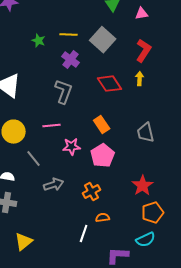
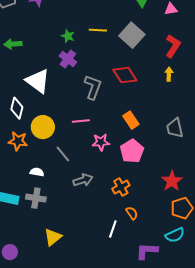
purple cross: (71, 60) -> (68, 59), moved
red diamond: (110, 84) -> (125, 75), moved
orange semicircle: (103, 218) -> (132, 213), turned 64

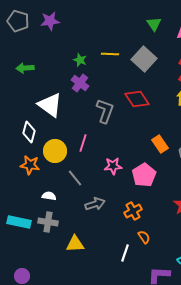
orange rectangle: (131, 120) -> (160, 144), moved
pink line: (81, 121) -> (83, 143), moved, turned -66
yellow triangle: (53, 237) -> (75, 244), moved, turned 36

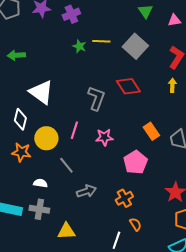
green star: (80, 60) -> (79, 46), moved
purple cross: (80, 83) -> (71, 14), moved, turned 30
pink star: (113, 166) -> (104, 137), moved

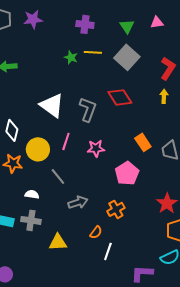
green triangle: (145, 11) -> (127, 26), moved
purple cross: (71, 14) -> (85, 24), moved, turned 30
pink triangle: (174, 20) -> (157, 22), moved
white triangle: (41, 92) -> (52, 105), moved
orange semicircle: (135, 224) -> (96, 232), moved, turned 72

